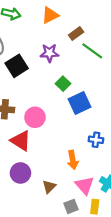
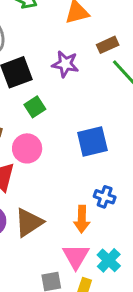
green square: (63, 84) -> (35, 107), moved
orange arrow: (73, 160) -> (82, 219), moved
brown triangle: (49, 187) -> (29, 222), moved, size x1.5

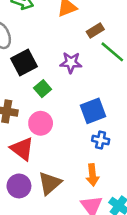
purple star: (65, 64) -> (71, 63), moved
blue cross: (105, 197) -> (101, 140), moved

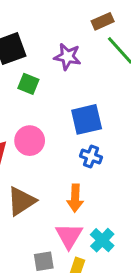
green square: (43, 89) -> (28, 84), turned -35
pink circle: (41, 123) -> (30, 141), moved

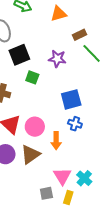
pink circle: (30, 141) -> (35, 127), moved
orange arrow: (75, 198) -> (56, 141), moved

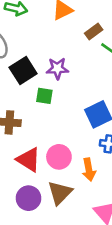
purple star: (57, 59) -> (57, 68), moved

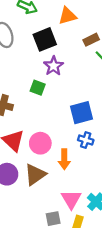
purple star: (57, 68) -> (54, 66), turned 30
black square: (23, 70) -> (45, 39), moved

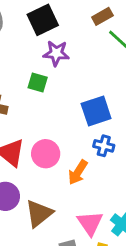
purple star: (54, 66) -> (56, 53), turned -30
orange arrow: (64, 159) -> (78, 172), turned 36
brown triangle: (35, 175) -> (39, 213), moved

